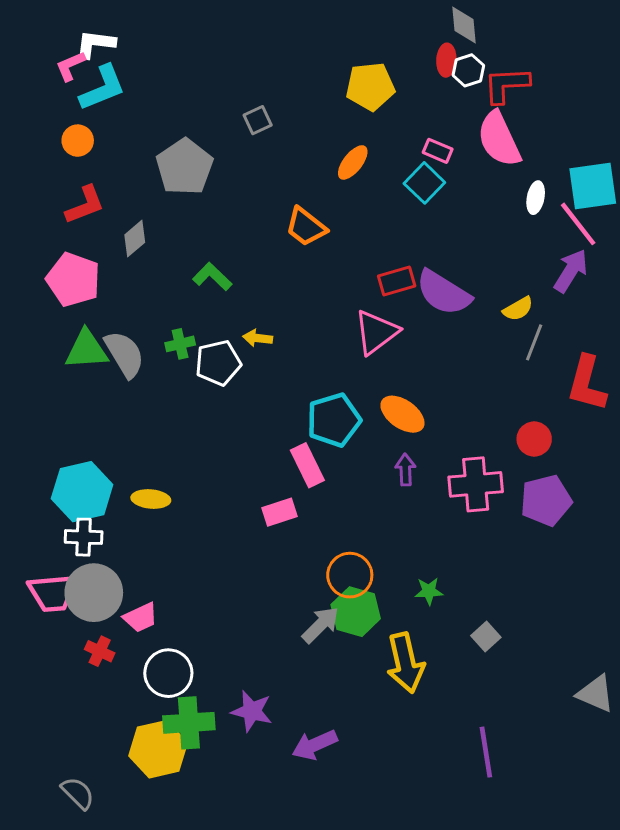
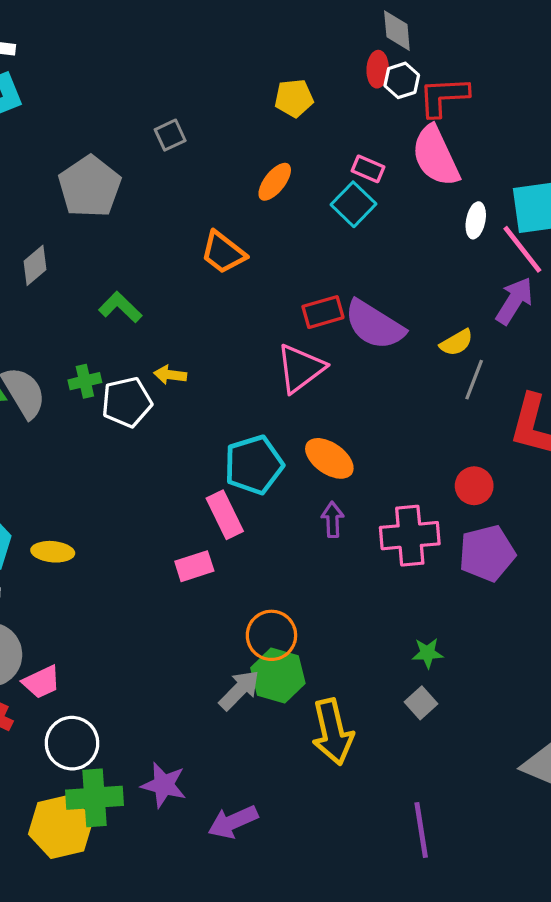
yellow pentagon: (370, 86) -> (294, 98), size x0.7
green star: (429, 591) -> (427, 653), moved

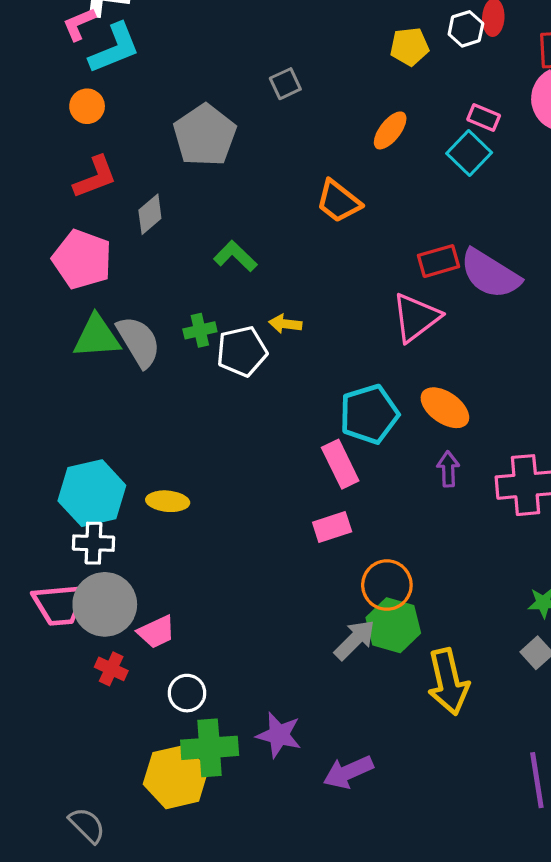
white hexagon: (402, 80) -> (466, 29), moved
pink rectangle: (194, 566) -> (332, 527), moved
white circle: (72, 743) -> (187, 693), size x0.7

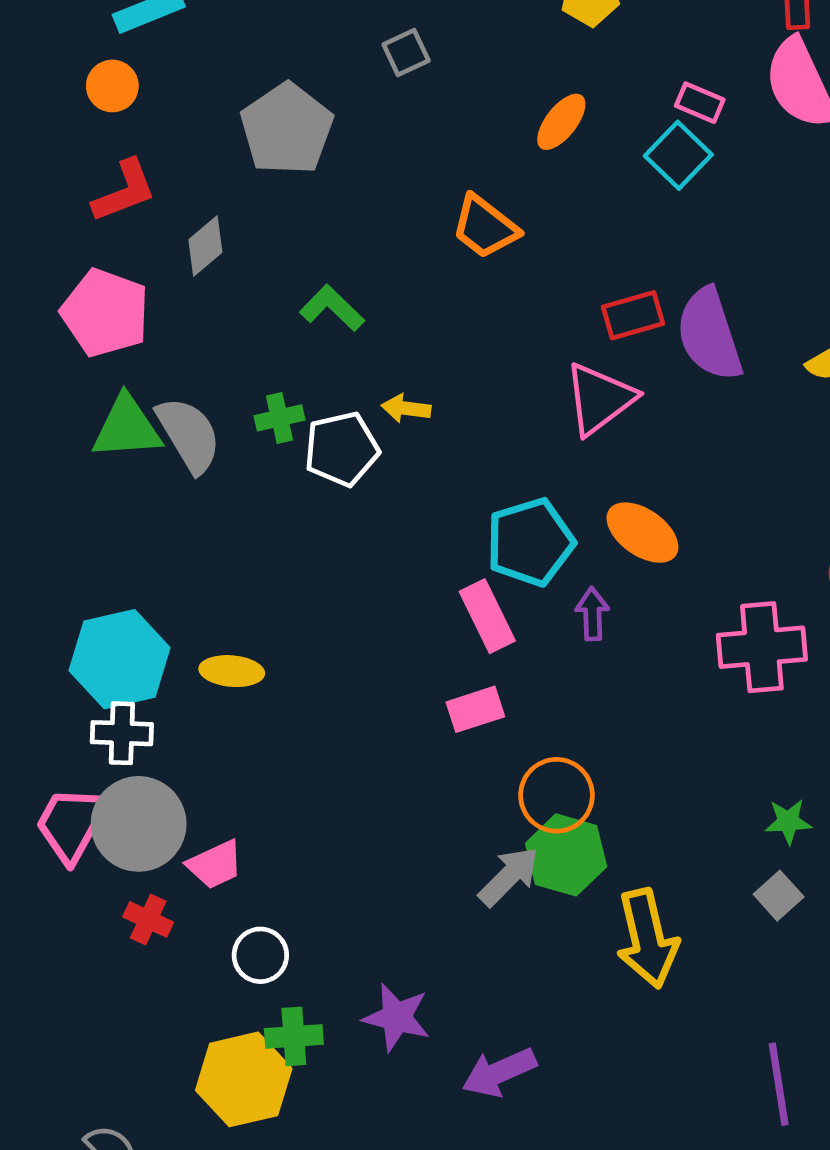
purple semicircle: (490, 274) -> (709, 334), turned 40
purple arrow: (448, 469) -> (592, 614), moved
pink trapezoid: (60, 604) -> (72, 824), turned 124
green cross: (210, 748) -> (294, 1036), size x0.7

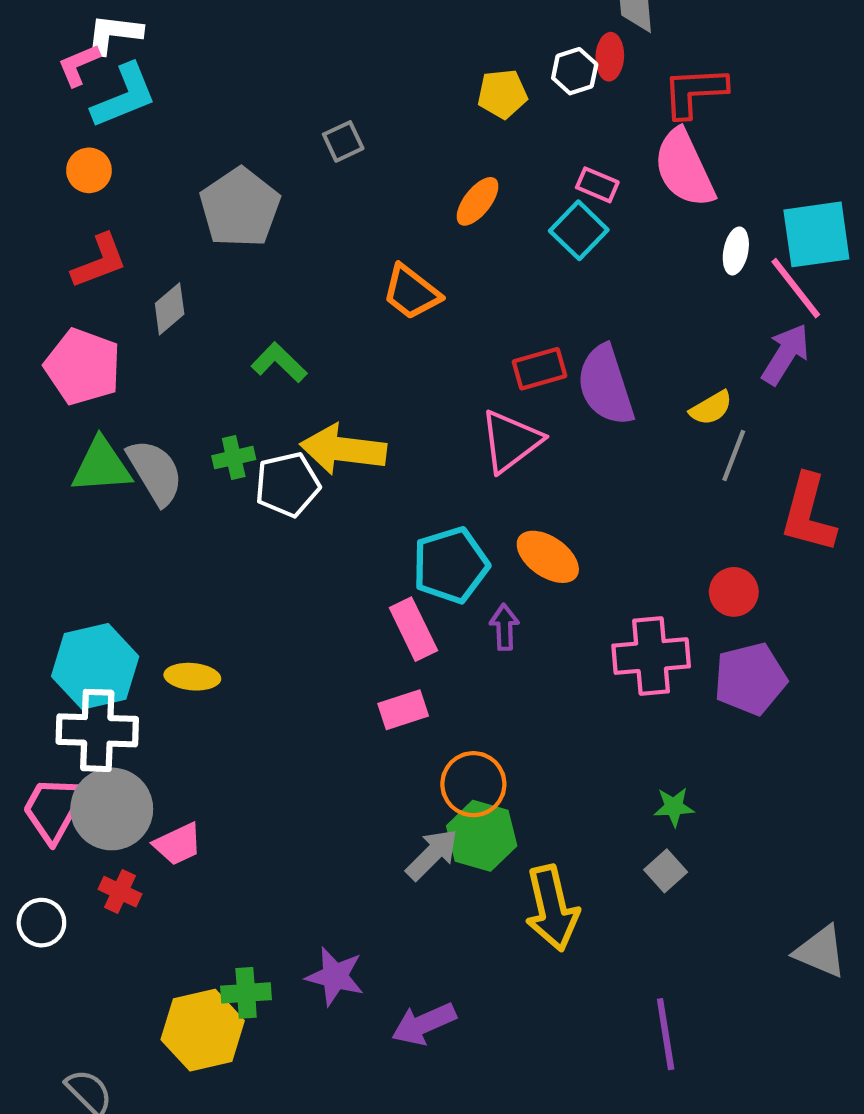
yellow arrow: (406, 408) -> (343, 449), size x2.0
white cross: (122, 733) -> (97, 730), size x1.5
white circle: (260, 955) -> (41, 923), moved

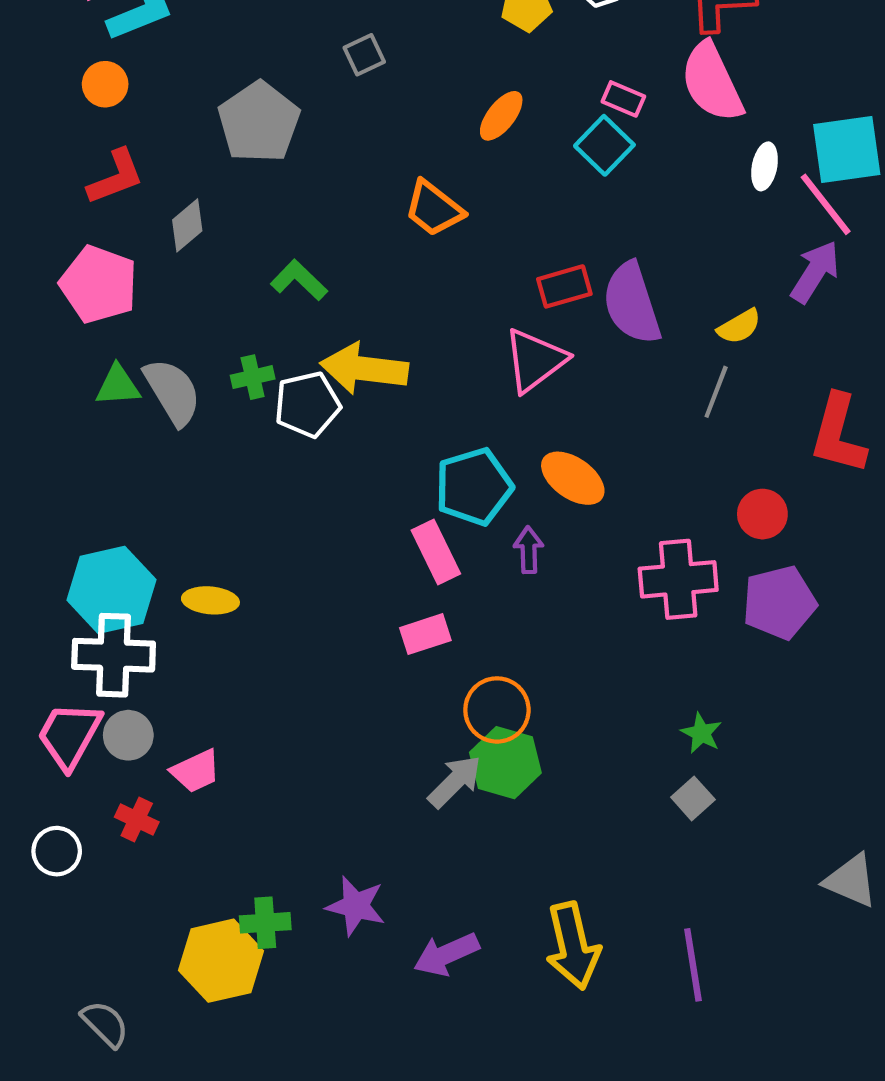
gray line: (734, 456) -> (716, 392), moved
green triangle: (101, 466) -> (118, 386), size x0.7
green star: (674, 807) -> (701, 733), turned 30
gray circle: (112, 809) -> (128, 735), size x0.6
yellow arrow: (552, 908) -> (573, 946), moved

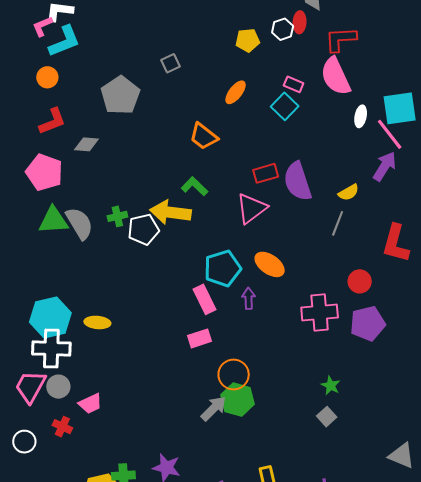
gray diamond: (187, 225) -> (86, 144), turned 45
green L-shape: (299, 280) -> (194, 186), moved
green triangle: (118, 386) -> (53, 220), size x1.4

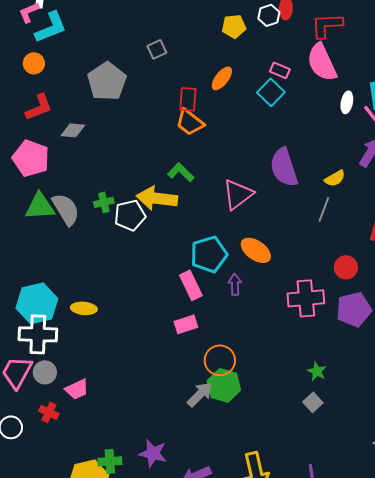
red rectangle: (266, 173) -> (188, 99), moved, turned -70

